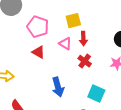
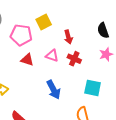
yellow square: (73, 21) -> (44, 22), moved
pink triangle: (65, 44) -> (52, 56), moved

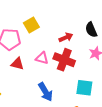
red arrow: (68, 37) -> (66, 37), moved, turned -96
red cross: (74, 59) -> (64, 60), size x1.5

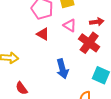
pink triangle: (42, 58) -> (70, 25), moved

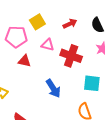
red arrow: (97, 22) -> (70, 24), moved

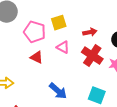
red cross: (71, 56) -> (92, 56), moved
blue arrow: (53, 88) -> (58, 91), turned -30

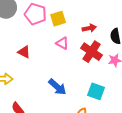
pink pentagon: (35, 32) -> (35, 14), moved
red triangle: (37, 57) -> (24, 52), moved

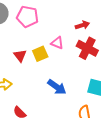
yellow square: (58, 19) -> (40, 54), moved
red triangle: (24, 52) -> (20, 56), turned 32

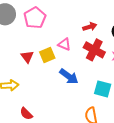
pink pentagon: (27, 17) -> (35, 18), turned 30
blue arrow: (57, 87) -> (69, 76), moved

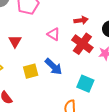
yellow square: (47, 55) -> (31, 71), moved

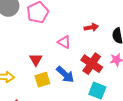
red triangle: (15, 41) -> (36, 60), moved
red cross: (82, 44) -> (92, 64), moved

